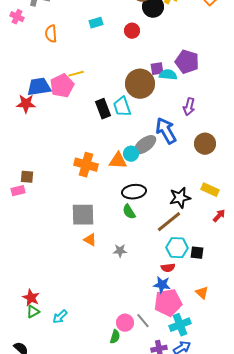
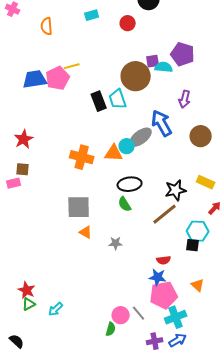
red star: (26, 104) -> (24, 139), moved, turned -30
cyan hexagon: (177, 248) -> (198, 231), moved

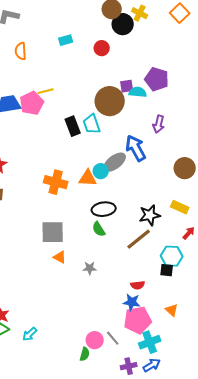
brown circle: (201, 136) -> (185, 168), moved

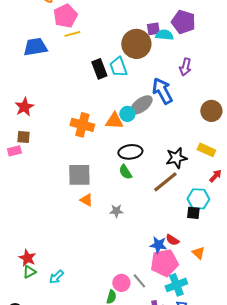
pink pentagon: (32, 103) -> (65, 16), moved
red semicircle: (138, 285) -> (172, 240), moved, turned 40

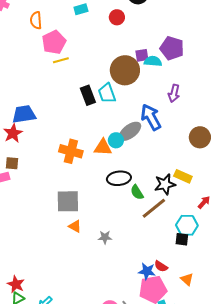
blue trapezoid: (35, 47) -> (24, 114), moved
yellow rectangle: (206, 150) -> (183, 176), moved
green semicircle: (125, 172) -> (137, 192), moved

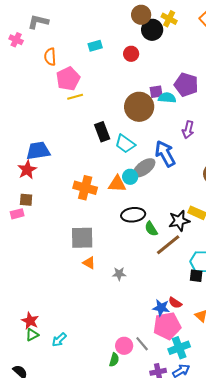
cyan trapezoid: (107, 93) -> (125, 144), moved, turned -35

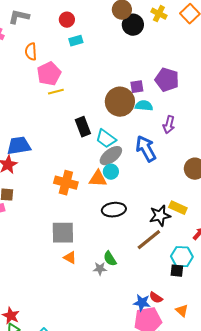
yellow cross: (169, 19) -> (159, 14), moved
red circle: (131, 54) -> (67, 20), moved
cyan semicircle: (167, 98) -> (144, 106), moved
gray ellipse: (144, 168) -> (111, 156), moved
green semicircle: (151, 229) -> (110, 259), moved

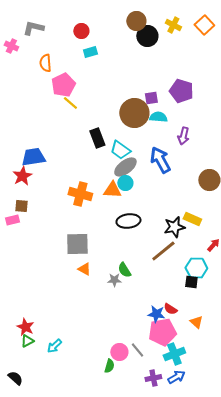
yellow line: (56, 92) -> (70, 103), turned 56

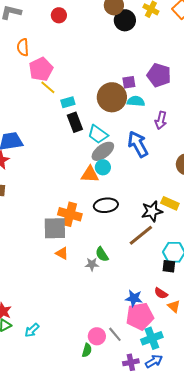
cyan rectangle: (90, 52) -> (68, 102), moved
orange cross: (80, 194) -> (70, 214), moved
red semicircle: (170, 309) -> (161, 293), moved

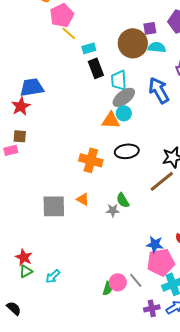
cyan trapezoid: (98, 134) -> (119, 80), turned 50
gray square: (55, 228) -> (54, 206), moved
green semicircle: (87, 350) -> (108, 288), moved

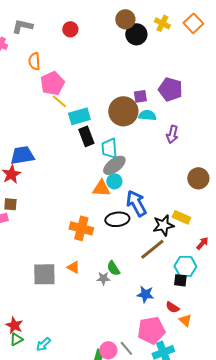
cyan rectangle: (89, 48) -> (79, 116), size x1.5
blue arrow: (159, 90) -> (136, 203), moved
blue star: (155, 244) -> (145, 294), moved

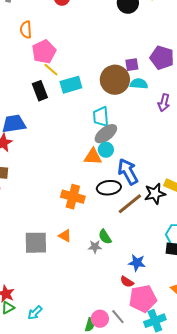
black rectangle: (86, 136) -> (40, 91), moved
brown line: (152, 249) -> (130, 204), moved
red semicircle: (172, 307) -> (127, 282), moved

